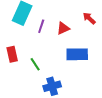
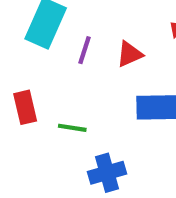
green line: (35, 64) -> (72, 128), turned -48

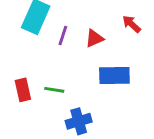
red rectangle: (25, 107) -> (23, 90), moved

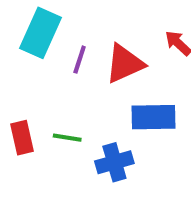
red triangle: (94, 38) -> (125, 64), size x1.5
blue cross: (79, 121) -> (114, 162), moved

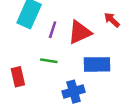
green line: (67, 138) -> (49, 61), moved

